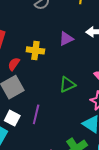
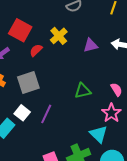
yellow cross: (35, 50) -> (59, 36), moved, turned 30
red semicircle: (14, 64) -> (36, 50), moved

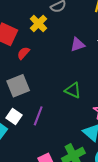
yellow cross: (59, 36) -> (38, 23), moved
green triangle: (83, 91) -> (73, 90), turned 42

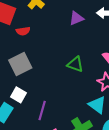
red semicircle: (23, 53) -> (23, 31), turned -136
purple line: (38, 116) -> (42, 111), moved

